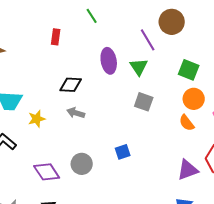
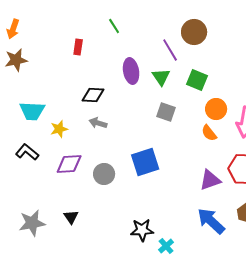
green square: (189, 70) -> (197, 80), moved
blue square: (123, 152) -> (145, 162), size x1.8
purple diamond: (47, 172) -> (69, 164), moved, turned -60

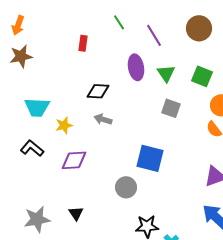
purple line: (170, 50) -> (154, 35), moved
blue square: (145, 162) -> (150, 158), turned 32
gray circle: (104, 174) -> (126, 187), moved

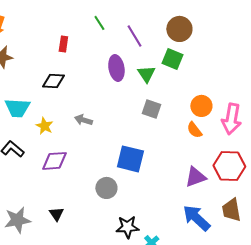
green square: (202, 76) -> (172, 59), moved
black diamond: (98, 91) -> (53, 81), moved
yellow star: (64, 125) -> (44, 126), turned -30

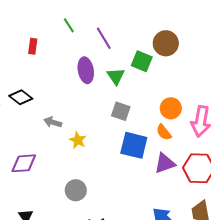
brown circle: (179, 29) -> (166, 43), moved
black diamond: (53, 81) -> (21, 97), moved, turned 35
yellow star: (44, 126) -> (78, 140), moved
blue square: (130, 159) -> (134, 145), moved
purple triangle: (195, 177) -> (165, 163), moved

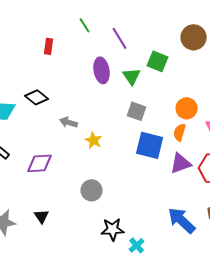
brown circle: (166, 43) -> (194, 37), moved
orange semicircle: (164, 132) -> (180, 132), turned 54

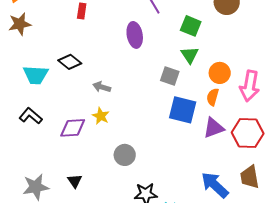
green triangle: (132, 76) -> (190, 55), moved
yellow star: (94, 140) -> (101, 116), moved

